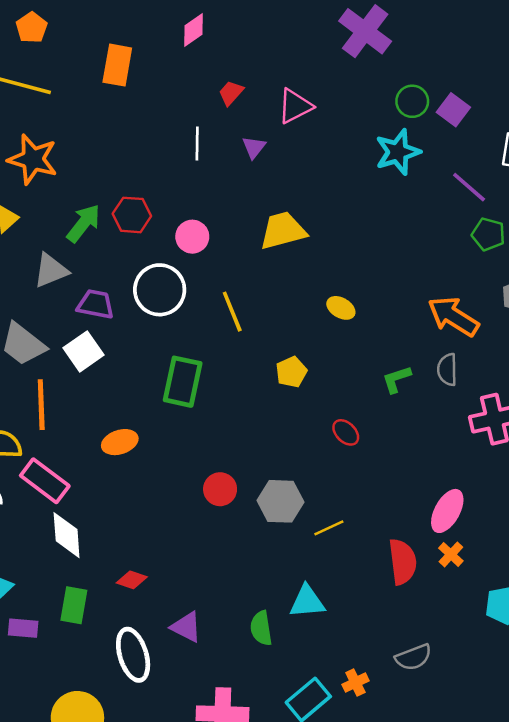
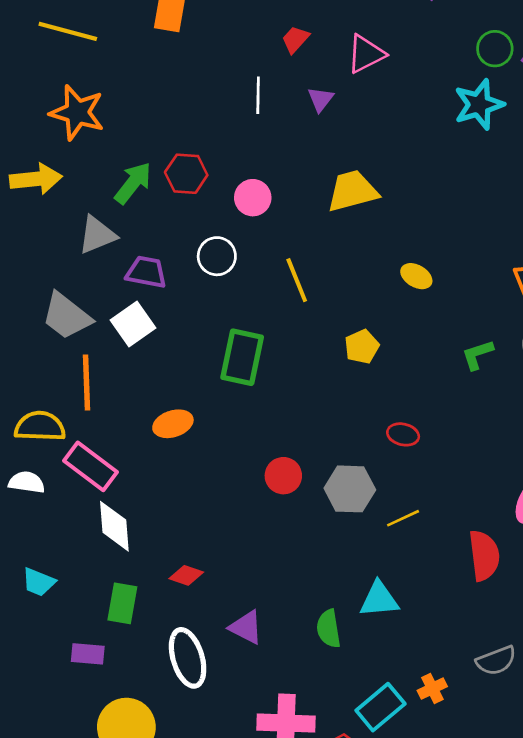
white circle: (160, 290) -> (217, 256), size x0.7
red ellipse: (346, 432) -> (403, 434), moved, turned -32
purple rectangle: (23, 628) -> (88, 654), moved

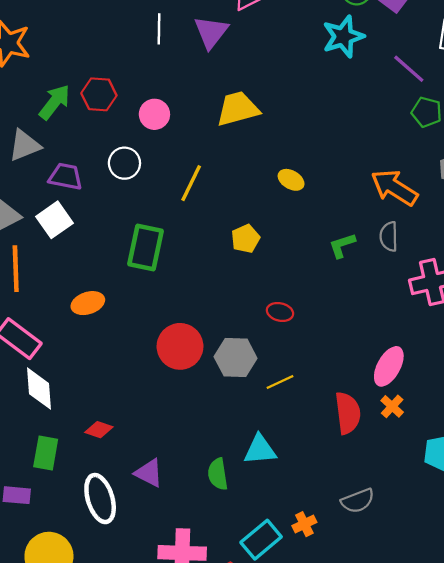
purple triangle: (321, 99) -> (211, 32), size x1.6
yellow line: (297, 280) -> (191, 183), turned 48
red circle: (283, 476) -> (180, 346), size x1.5

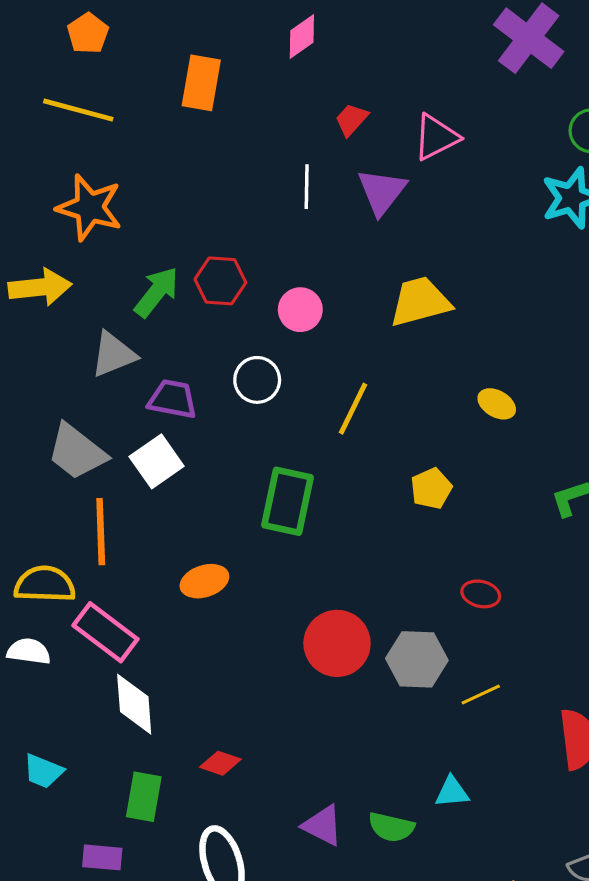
cyan triangle: (260, 450) -> (452, 792), size x0.7
purple triangle: (149, 473) -> (323, 825), moved
green semicircle: (218, 474) -> (391, 827), turned -68

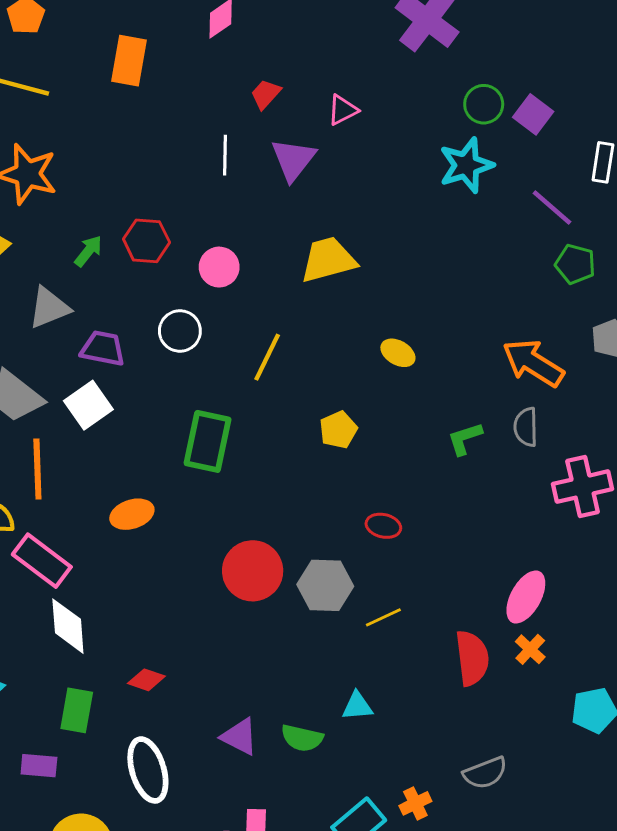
pink triangle: (436, 137) -> (343, 110), size x0.7
green arrow: (157, 292) -> (88, 251), size x0.7

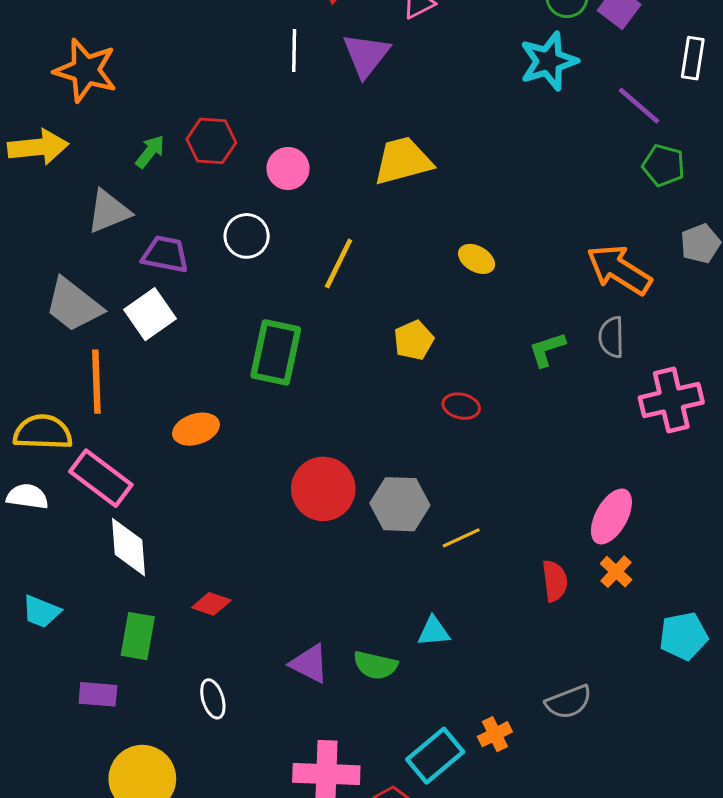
red ellipse: (383, 526) -> (461, 406), moved
red semicircle: (472, 658) -> (555, 581), size x0.7
white ellipse: (148, 770) -> (213, 699), size x0.6

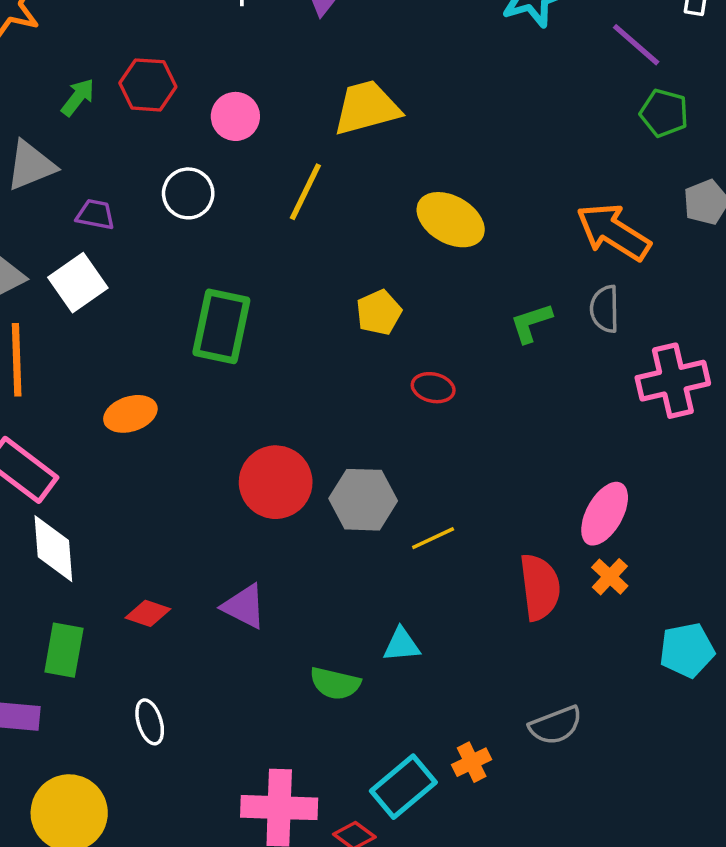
purple trapezoid: (165, 254) -> (95, 214), size x0.7
yellow ellipse: (477, 259) -> (451, 220), size x1.6
yellow line: (339, 264) -> (305, 192), moved
red semicircle: (555, 581) -> (540, 587), size x1.4
purple triangle: (309, 664) -> (244, 606), moved

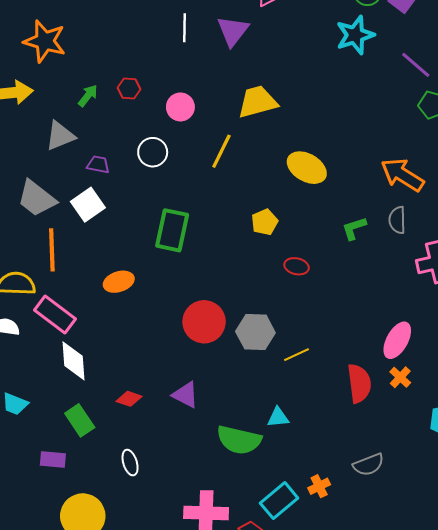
red hexagon: (148, 85) -> (129, 88), size x0.7
green rectangle: (64, 650) -> (80, 420), turned -44
green semicircle: (335, 683) -> (239, 440), size x1.5

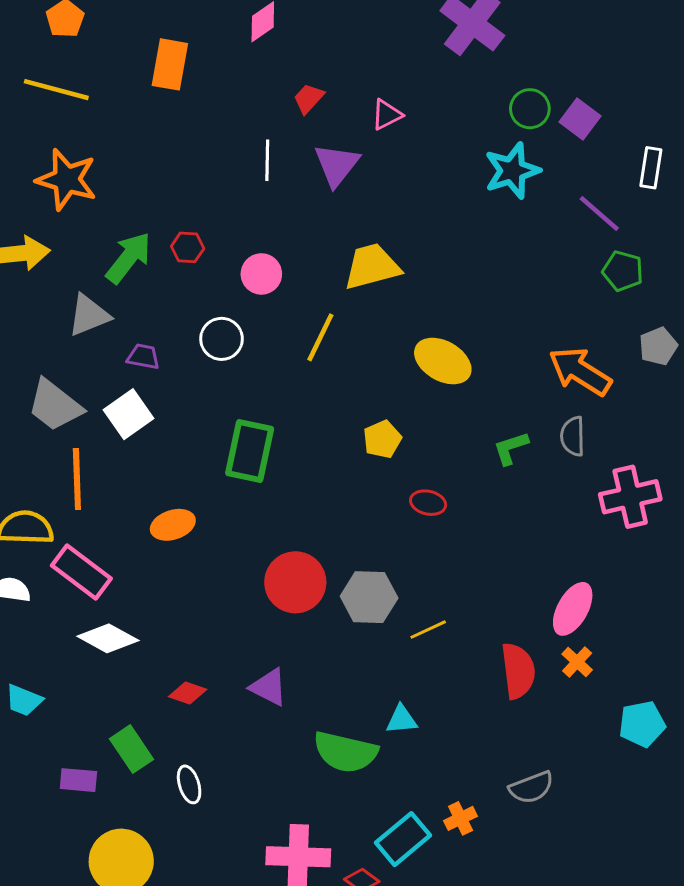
green arrow: (88, 96) -> (129, 258), size x1.6
white diamond: (74, 361) -> (108, 638), turned -57
green rectangle: (80, 420) -> (132, 749), moved

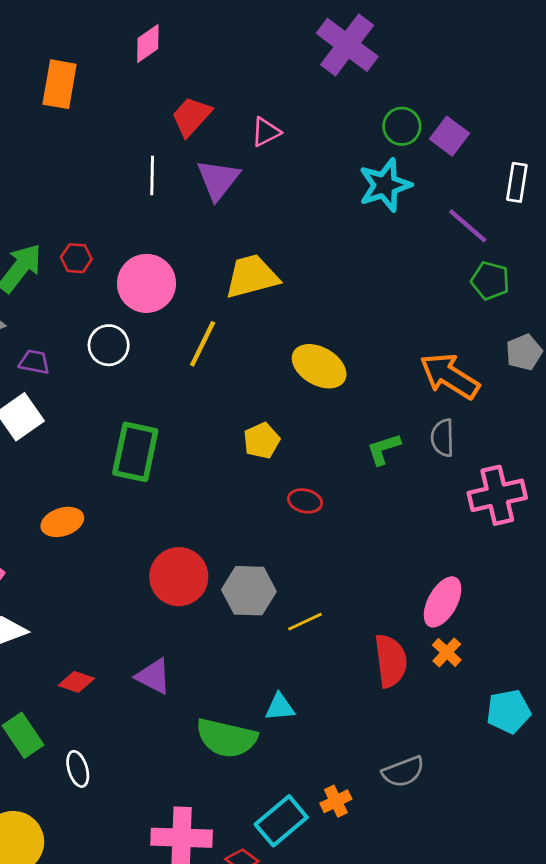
red trapezoid: (309, 98) -> (191, 116), size x1.4
pink circle: (261, 274) -> (146, 283), size x1.5

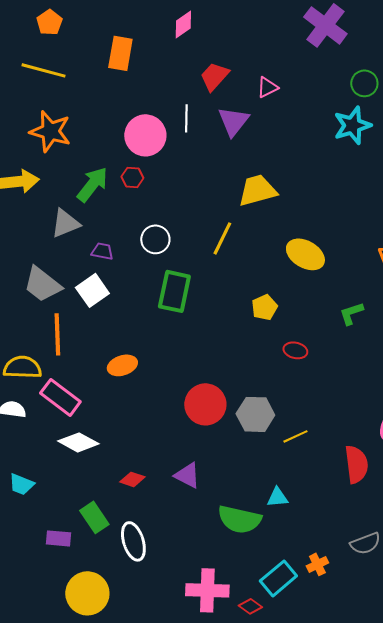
pink circle: (146, 283) -> (145, 135), moved
green rectangle: (135, 452) -> (174, 291), moved
white ellipse: (78, 769) -> (133, 541), size x1.5

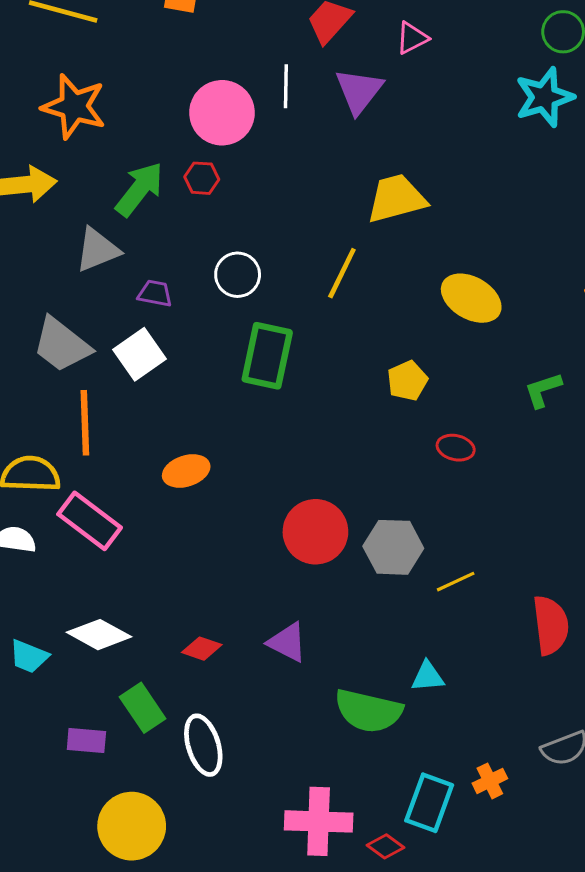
white diamond: (78, 442) -> (99, 635), moved
cyan rectangle: (278, 578) -> (429, 803), turned -30

